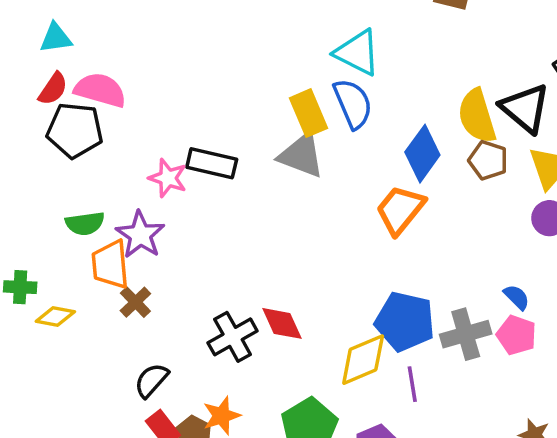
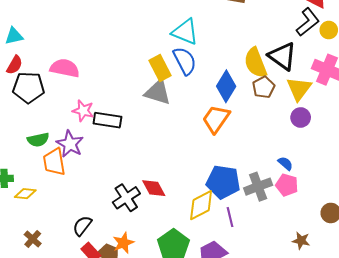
pink semicircle: (100, 90) -> (65, 68), moved
brown pentagon: (488, 160) -> (264, 87), turned 30
black rectangle: (212, 163) -> (107, 120), moved
brown cross: (135, 302) -> (33, 239), moved

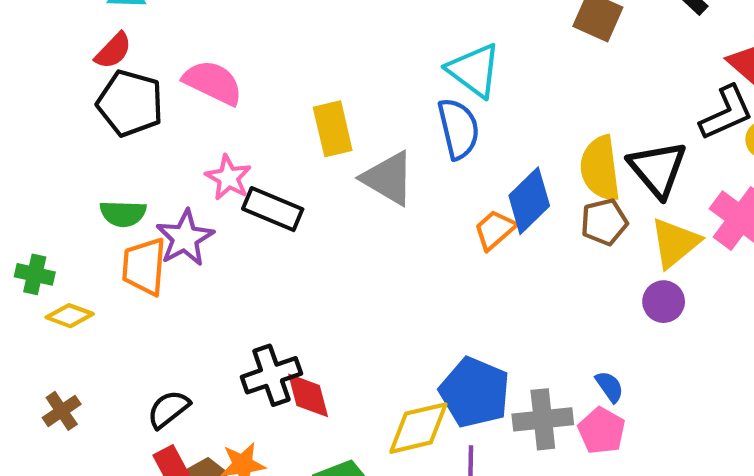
yellow rectangle: (160, 68) -> (333, 129), moved
orange trapezoid: (216, 119) -> (495, 230), moved, size x0.7
red diamond: (154, 188) -> (308, 395), moved

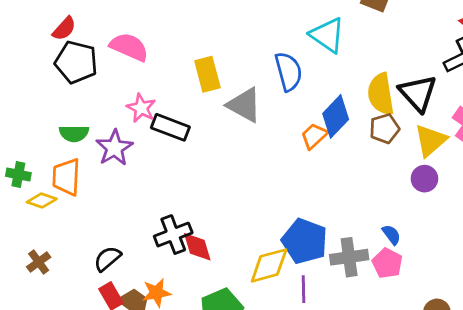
cyan triangle: (474, 70) -> (327, 35), moved
orange trapezoid: (144, 266) -> (66, 177), moved

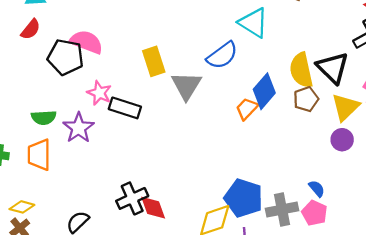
black pentagon: (76, 62) -> (66, 57), moved
blue semicircle: (289, 72) -> (222, 55), turned 72
gray triangle: (244, 105) -> (186, 86), turned 36
yellow diamond: (42, 200) -> (22, 207), moved

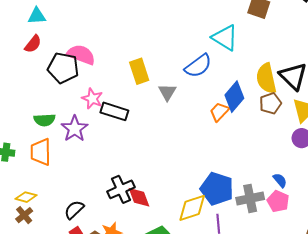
gray triangle: (186, 86) -> (167, 92), size x0.7

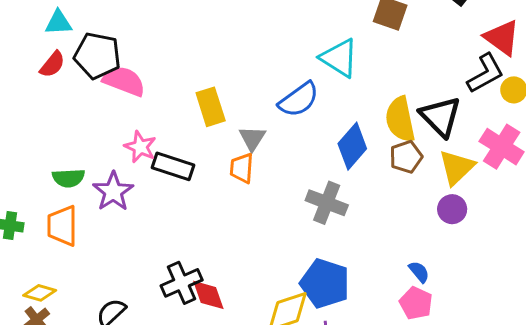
black pentagon: (63, 68) -> (97, 56), moved
orange trapezoid: (219, 112) -> (242, 168), moved, turned -40
gray cross: (250, 198) -> (327, 203), moved, turned 32

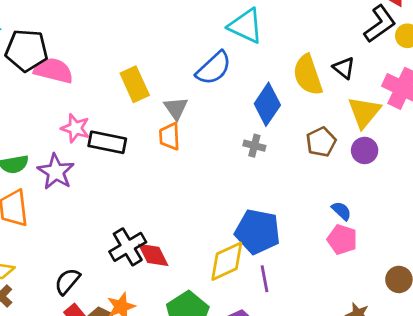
black triangle: (440, 117) -> (344, 68), size x0.6
brown pentagon: (406, 157) -> (321, 142), moved
gray cross: (327, 203) -> (254, 146), moved, size x0.6

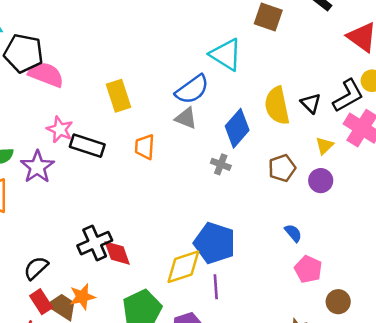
black L-shape: (380, 24) -> (348, 96), moved
gray triangle: (176, 108) -> (186, 118), moved, turned -40
yellow triangle: (364, 112) -> (324, 146), size x0.6
pink pentagon: (342, 240) -> (308, 269), moved

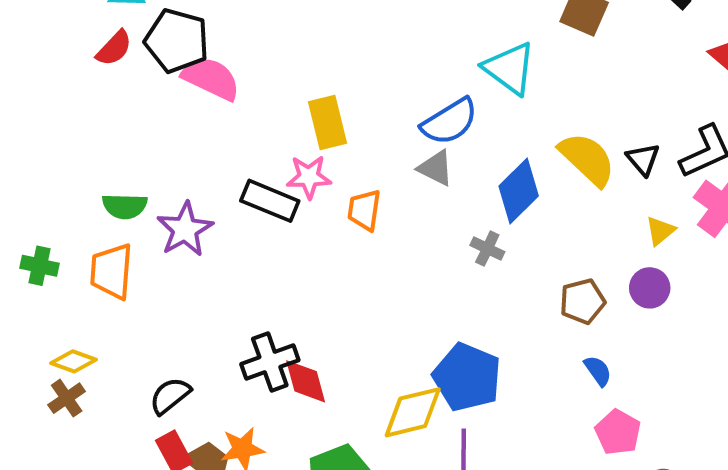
yellow semicircle: (277, 106) -> (587, 159), turned 141
pink star: (60, 129) -> (309, 177), moved, turned -30
brown pentagon: (282, 168) -> (583, 301), moved

